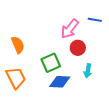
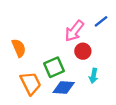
blue line: (95, 20) -> (101, 21), turned -48
orange trapezoid: (16, 78) -> (31, 83), moved

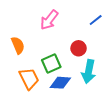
pink arrow: (74, 31) -> (49, 20), moved
cyan arrow: (94, 76) -> (89, 72), size x1.6

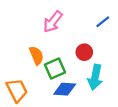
orange semicircle: (18, 45) -> (36, 55), moved
orange trapezoid: (29, 79) -> (17, 90), moved

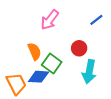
green square: (55, 68) -> (52, 63), turned -30
blue diamond: (65, 89) -> (39, 77), moved

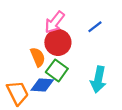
blue line: (96, 20) -> (95, 27), moved
red circle: (79, 48) -> (58, 42), moved, size x1.5

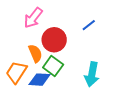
pink arrow: (55, 22) -> (33, 18), moved
orange trapezoid: (18, 93) -> (16, 72), moved, turned -120

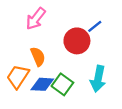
red circle: (54, 40) -> (77, 41), moved
green square: (53, 66) -> (62, 84), moved

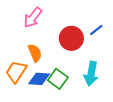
blue line: (95, 26) -> (96, 30), moved

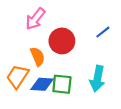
red circle: (71, 38) -> (62, 41), moved
green square: (58, 79) -> (62, 84), turned -30

